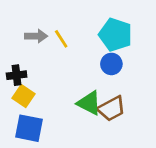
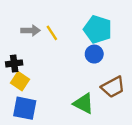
green triangle: (89, 103) -> (84, 103), moved
brown trapezoid: (111, 109) -> (113, 87), moved

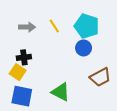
yellow line: (52, 33) -> (54, 26), moved
black cross: (14, 63) -> (24, 57), moved
green triangle: (84, 103) -> (61, 92), moved

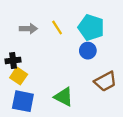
black cross: (24, 57) -> (13, 60), moved

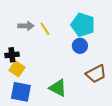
yellow line: (57, 27) -> (45, 29), moved

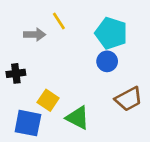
yellow line: (45, 29) -> (59, 21), moved
yellow square: (17, 69) -> (48, 100), moved

